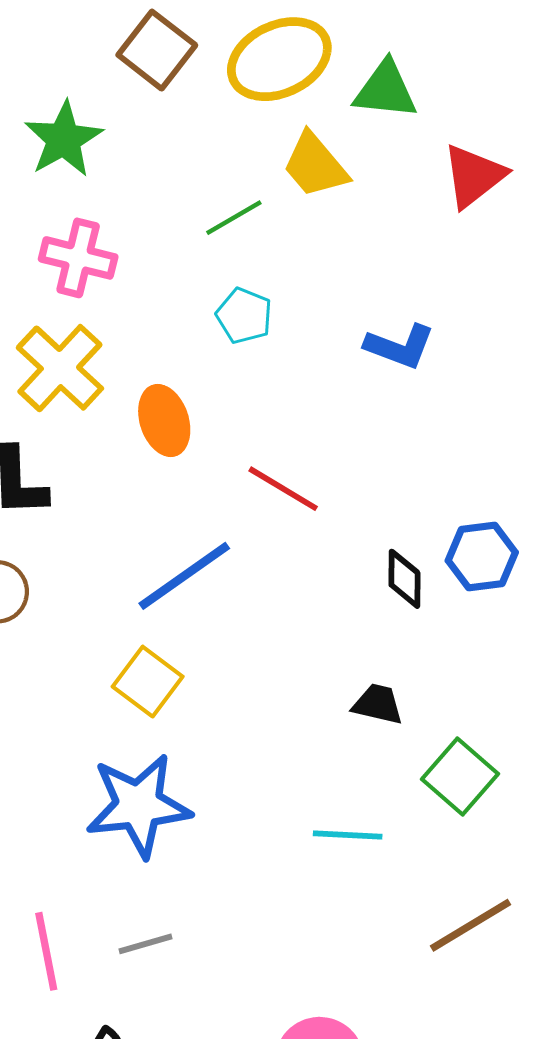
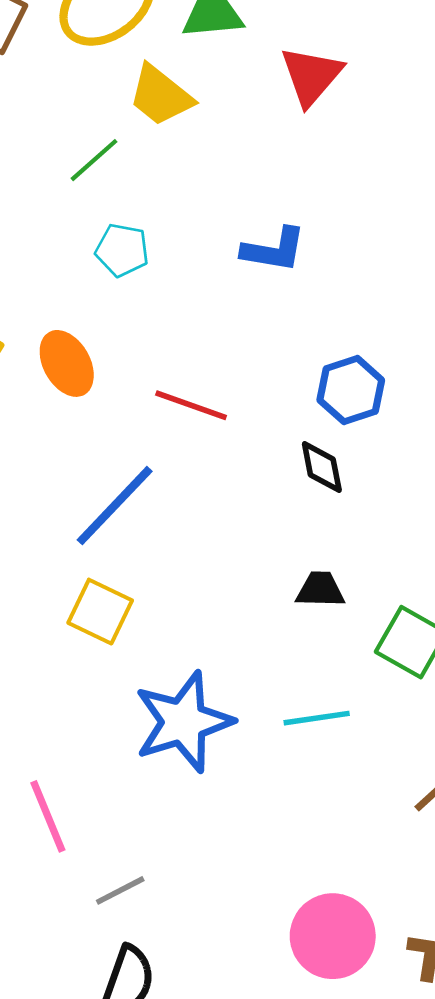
blue hexagon: (482, 556) -> (351, 390), moved
blue star: (138, 805) -> (183, 722), moved
gray line: (145, 944) -> (120, 890), moved
pink line: (46, 951) -> (48, 816), moved

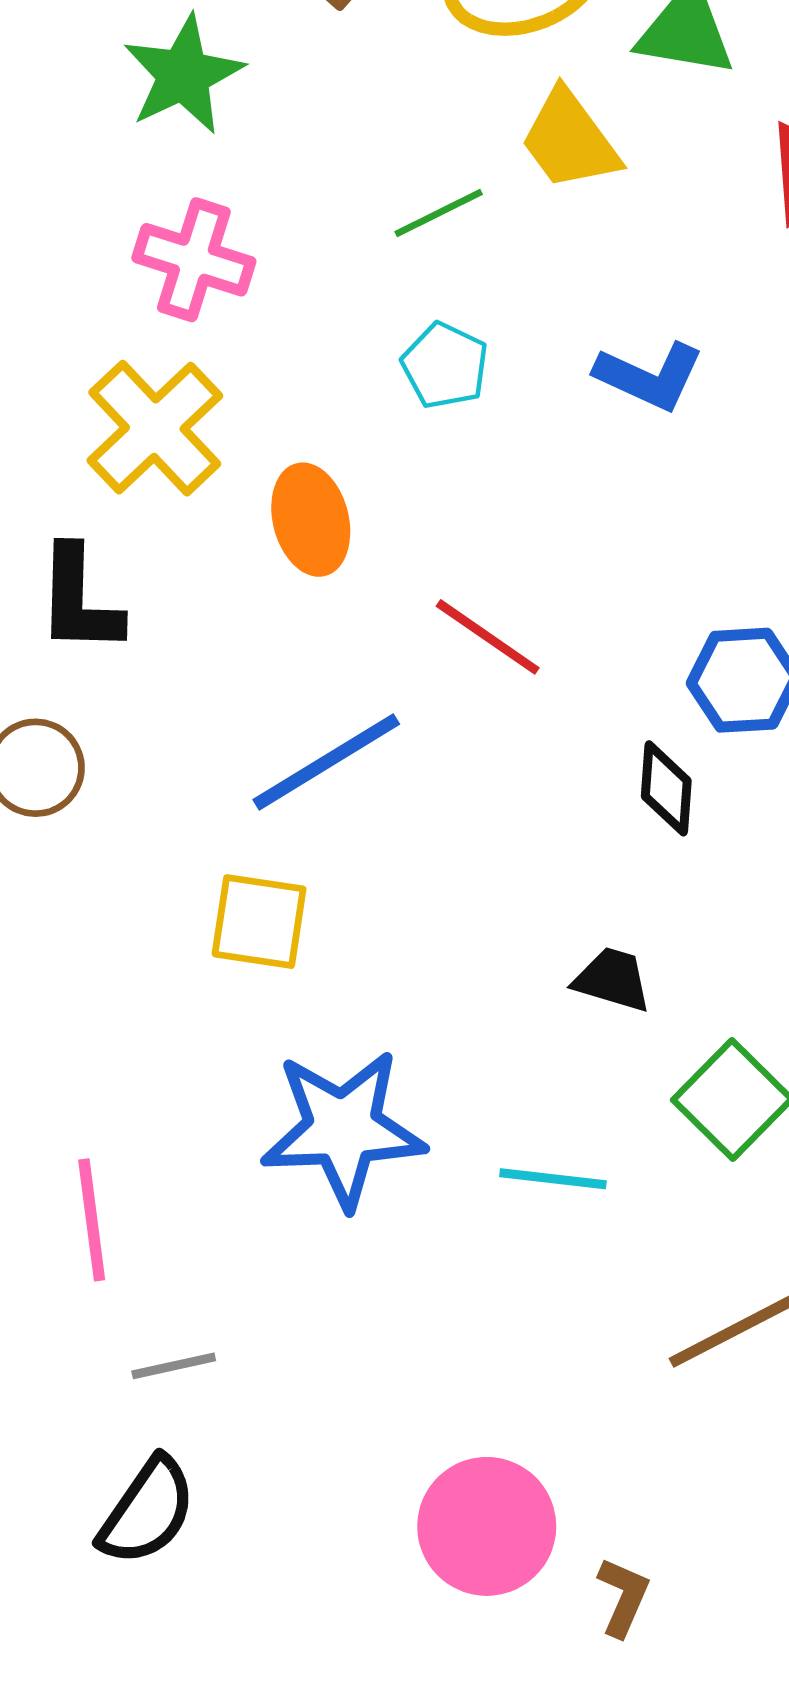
blue L-shape: (274, 250) -> (649, 376), moved
yellow square: (100, 612) -> (259, 922), turned -32

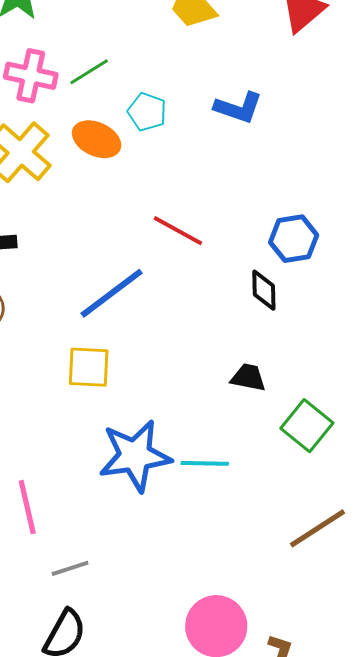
green line: (439, 213) -> (89, 72), moved
orange ellipse: (311, 520) -> (97, 139), moved, turned -45
cyan line: (553, 1179) -> (205, 463), moved

